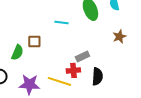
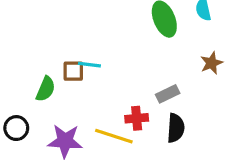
cyan line: (61, 22) -> (89, 65), moved
gray rectangle: (82, 56) -> (168, 94), moved

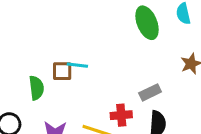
green semicircle: (46, 89) -> (36, 88), turned -30

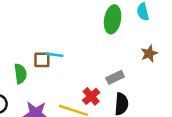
green ellipse: (147, 23) -> (113, 19), turned 32
red cross: (121, 115) -> (91, 96), turned -36

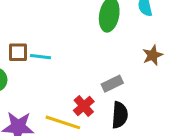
brown square: (42, 60) -> (18, 52), moved

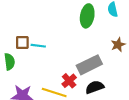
gray rectangle: (112, 84) -> (89, 65), size x1.6
black semicircle: (120, 115) -> (95, 87), turned -114

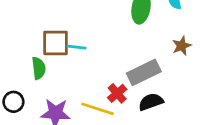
brown square: (22, 43) -> (56, 43), size x1.5

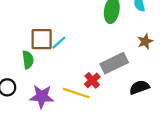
cyan line: (77, 47) -> (59, 43), turned -49
black semicircle: (151, 102) -> (139, 87), moved

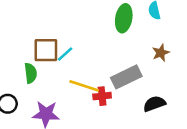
red cross: (92, 80) -> (102, 96), turned 35
yellow line: (76, 93) -> (84, 86), moved

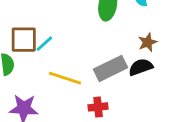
red cross: (102, 96) -> (98, 107), moved
black semicircle: (154, 104) -> (141, 67), moved

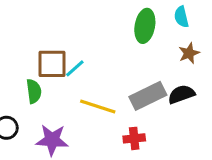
brown star: (148, 42) -> (189, 53), moved

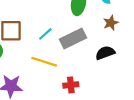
cyan line: (75, 68) -> (45, 34), moved
gray rectangle: (148, 96) -> (73, 38), moved

